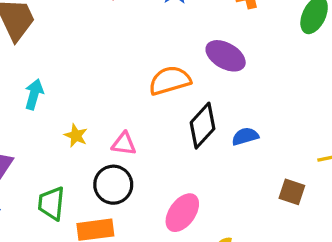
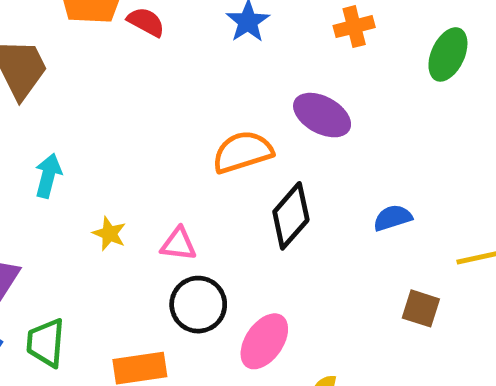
blue semicircle: (245, 136) -> (393, 218), moved
black circle: (113, 185) -> (198, 305), moved
green trapezoid: (51, 203) -> (46, 343), moved

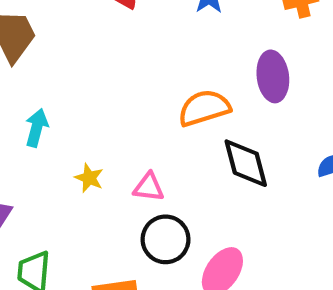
purple ellipse: (322, 115) -> (273, 76), turned 54
black diamond: (291, 216) -> (246, 163), turned -56

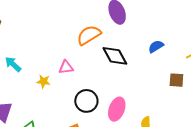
cyan arrow: (37, 128) -> (13, 64), turned -48
pink triangle: (149, 187) -> (66, 67), moved

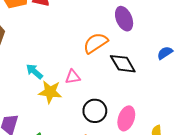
cyan arrow: (13, 64) -> (34, 71), moved
yellow star: (44, 81) -> (50, 92), size x1.6

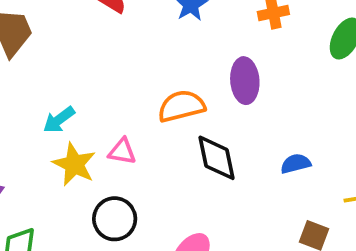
cyan arrow: (34, 71) -> (59, 120), turned -96
black circle: (95, 111) -> (115, 219), moved

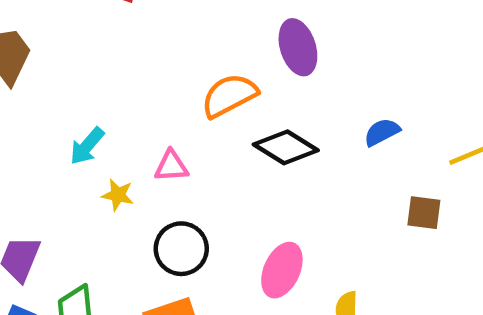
black diamond: (216, 158) -> (286, 147), turned -33
yellow star: (74, 164) -> (118, 195), size x0.6

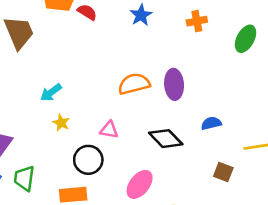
purple ellipse: (298, 47) -> (174, 84), moved
black diamond: (286, 147) -> (166, 139), moved
pink triangle: (171, 166) -> (109, 130), moved

